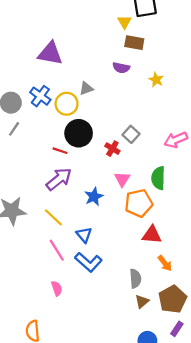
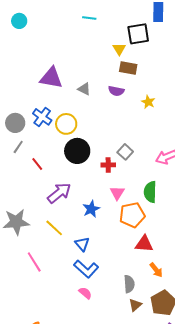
gray triangle: (86, 88) -> (84, 89), moved, turned 48
red cross: (112, 149) -> (108, 165), turned -32
red line: (60, 151) -> (37, 164), moved, turned 32
pink line: (57, 250) -> (34, 262), moved
pink semicircle: (57, 288) -> (85, 293), moved, turned -32

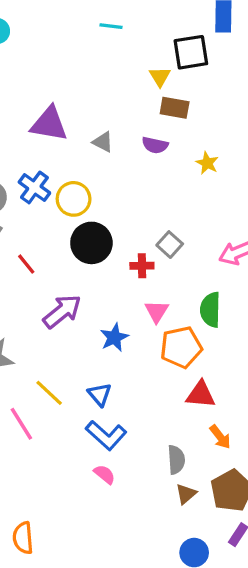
yellow line: (54, 228) -> (49, 393), moved

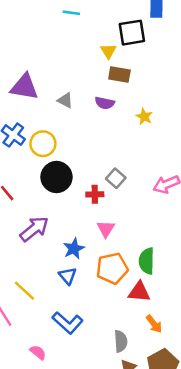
green semicircle: (210, 310) -> (147, 261), moved
orange pentagon: (181, 347) -> (112, 268), moved
blue triangle: (100, 394) -> (68, 276), moved
pink semicircle: (104, 474) -> (38, 352), moved

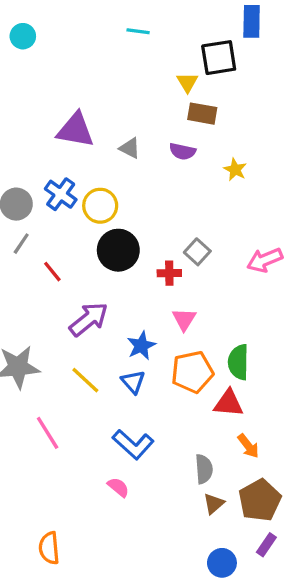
yellow line: (24, 291) -> (85, 380), moved
pink semicircle: (38, 352) -> (118, 487), moved

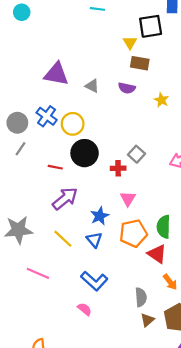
red line: (52, 272) -> (55, 167), moved, turned -40
red triangle: (229, 403) -> (157, 254), turned 30
pink line: (48, 433) -> (38, 273), turned -35

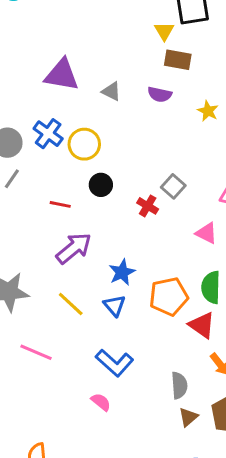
black circle: (85, 153) -> (101, 185), size x0.6
red cross: (118, 168) -> (148, 206), turned 32
pink triangle: (128, 199) -> (206, 233), moved, turned -35

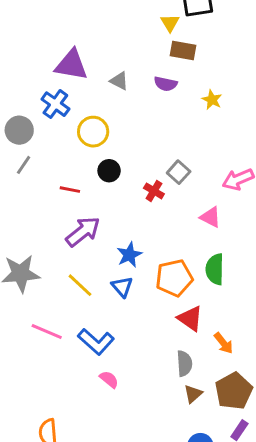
blue cross: (48, 134) -> (55, 104), moved
red triangle: (202, 325) -> (190, 319), moved
blue L-shape: (114, 363) -> (96, 342), moved

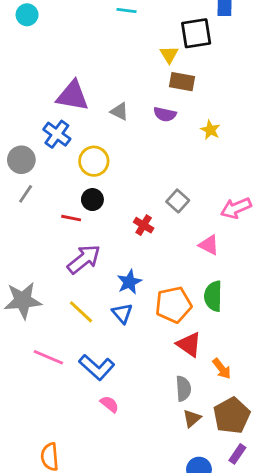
black circle: (109, 171) -> (92, 200), moved
red cross: (154, 191) -> (144, 225), moved

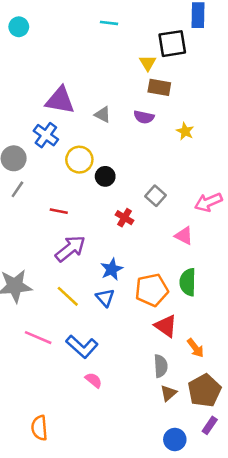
black circle: (92, 200) -> (105, 176), moved

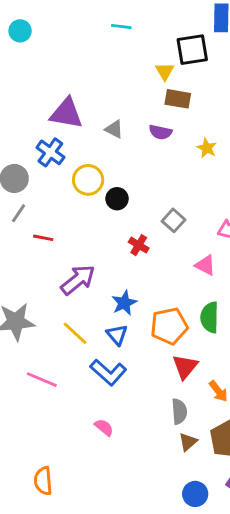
red line: (59, 211) -> (43, 238), moved
red triangle: (166, 326) -> (185, 367), turned 35
blue L-shape: (82, 347) -> (108, 372), moved

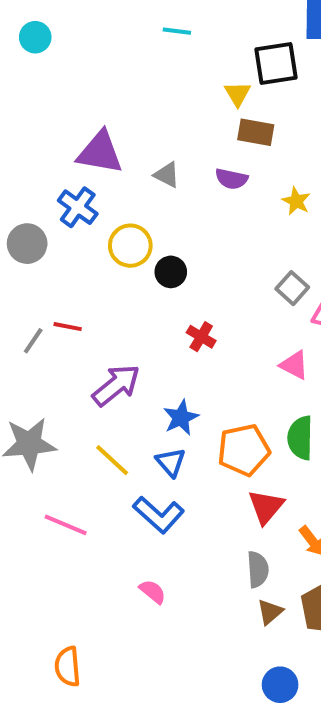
gray line: (19, 213) -> (33, 341), moved
gray square: (173, 220) -> (292, 288), moved

